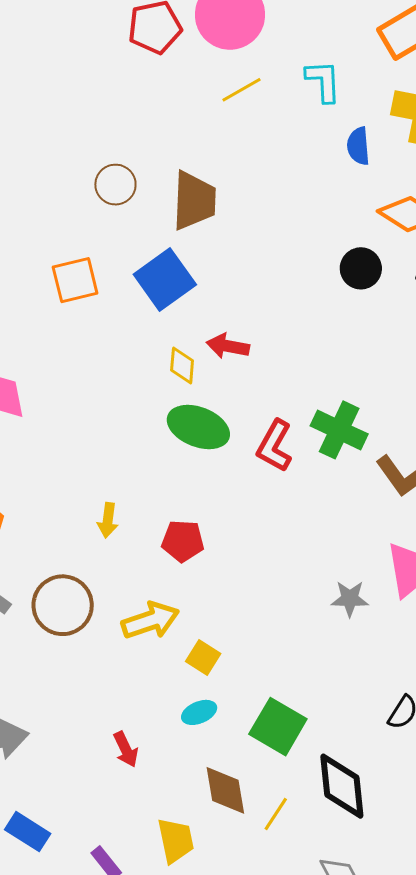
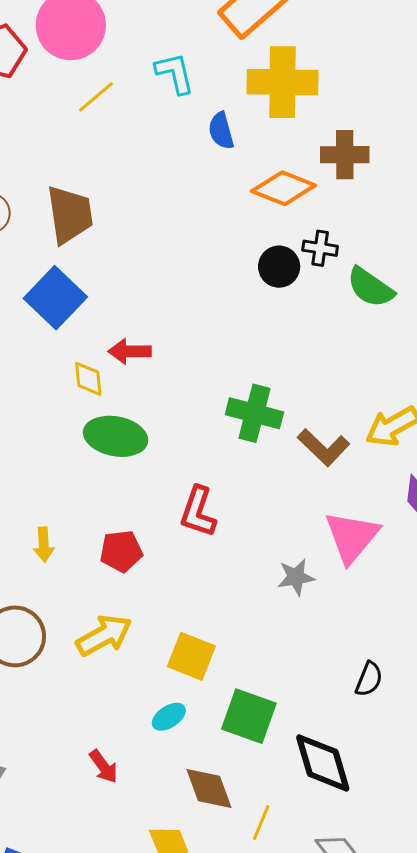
black circle: (361, 268) -> (279, 267), moved
red L-shape: (275, 446) -> (198, 512), moved
yellow square: (203, 657) -> (191, 656), moved, size x1.4
yellow line: (276, 814) -> (261, 823), moved

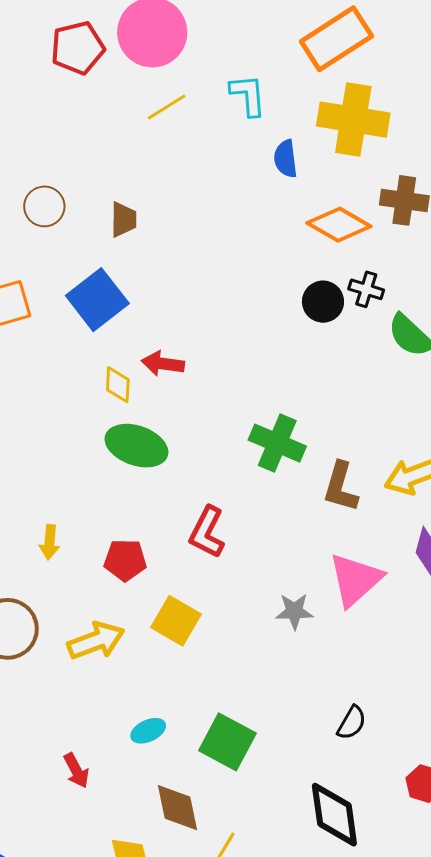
brown trapezoid: (70, 215) -> (123, 220), size x0.6
brown L-shape: (324, 447) -> (341, 487), turned 54
yellow square: (191, 656) -> (176, 621), moved
black diamond: (323, 763) -> (334, 815), moved

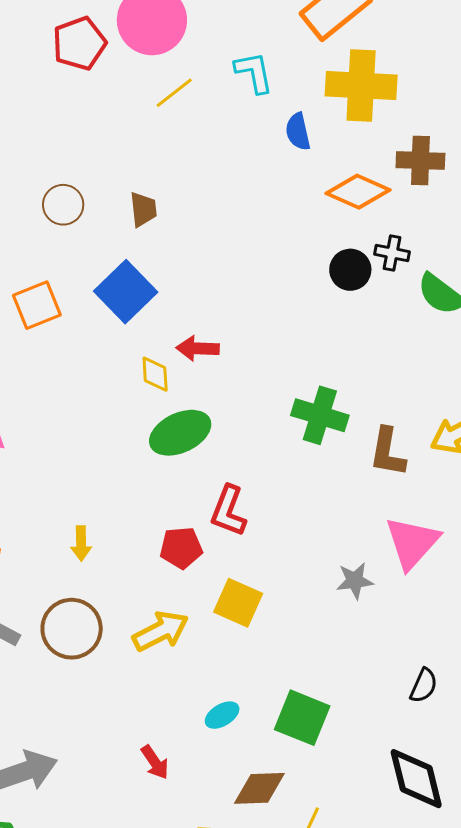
green ellipse: (136, 446) -> (180, 433), turned -38
red L-shape: (207, 532) -> (229, 511), moved
yellow arrow: (50, 542) -> (81, 543), moved
brown diamond: (177, 808) -> (259, 788), turned -74

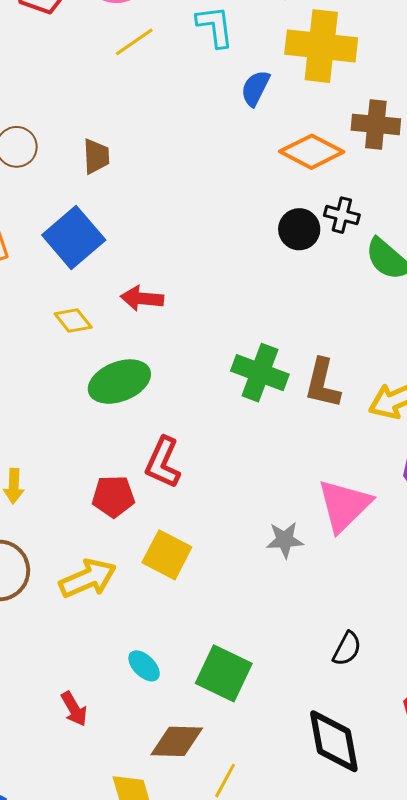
blue semicircle: (298, 132) -> (255, 88), turned 36
yellow diamond: (155, 374) -> (73, 320), moved, turned -39
brown L-shape: (388, 452) -> (323, 383), moved
cyan ellipse: (222, 715) -> (144, 666), turned 72

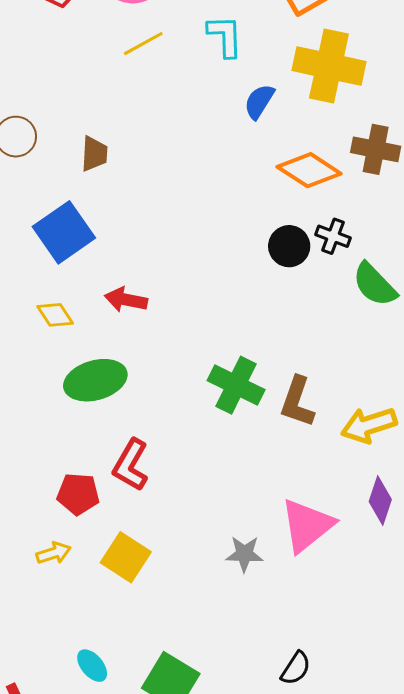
yellow arrow: (88, 578) -> (54, 553), moved, size x0.6

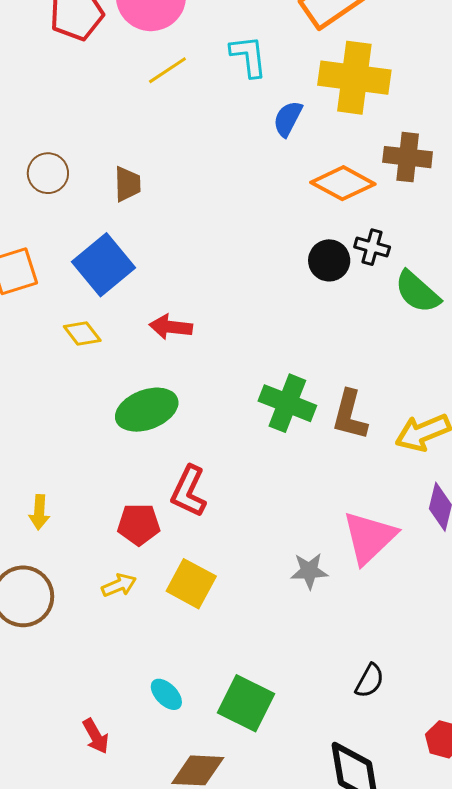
yellow diamond: (55, 315) -> (82, 334), moved

